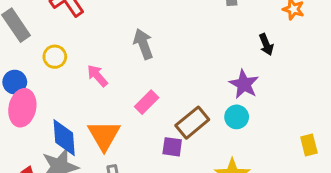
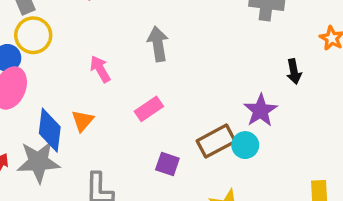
yellow circle: (55, 57) -> (33, 35), moved, size x1.4
brown rectangle: (192, 123) -> (216, 141), moved
orange triangle: (104, 135) -> (83, 121), moved, size x0.6

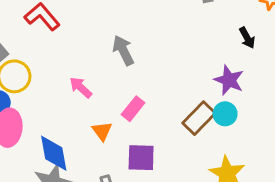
orange triangle: (83, 121) -> (102, 131), moved
purple square: (167, 164) -> (141, 158), moved, size x1.4

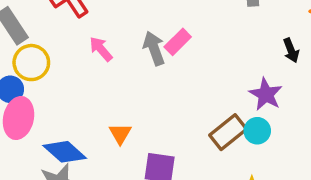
pink arrow: (81, 87) -> (101, 49), moved
pink rectangle: (133, 109) -> (178, 42), moved
blue diamond: (54, 153) -> (65, 152), turned -45

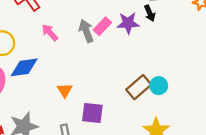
black arrow: (291, 50) -> (150, 13), moved
purple star: (266, 94) -> (128, 23), moved, turned -30
blue diamond: (65, 152) -> (24, 67), moved, turned -48

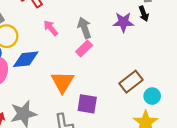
pink rectangle: (102, 26) -> (84, 49), moved
cyan circle: (159, 86) -> (152, 96), moved
orange triangle: (65, 90) -> (62, 82), size x1.6

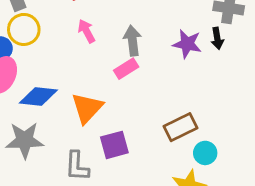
blue diamond: (26, 59) -> (38, 96), moved
purple square: (87, 104) -> (114, 145), turned -36

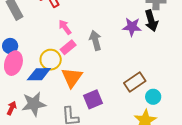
yellow circle: (24, 29) -> (51, 60), moved
black arrow: (217, 38) -> (151, 21), size x1.5
gray arrow: (132, 41) -> (95, 40), moved
pink rectangle: (126, 69) -> (68, 47), moved

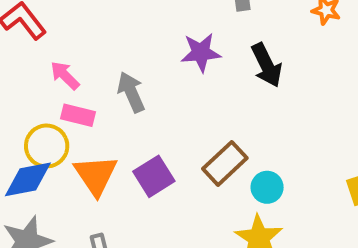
black arrow: (151, 21) -> (267, 65), moved
pink rectangle: (68, 47) -> (78, 115), turned 63
purple square: (93, 99) -> (154, 176), moved

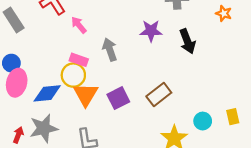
pink arrow: (65, 75) -> (79, 25), moved
yellow circle: (47, 146) -> (73, 75), moved
cyan circle: (267, 187) -> (203, 121), moved

